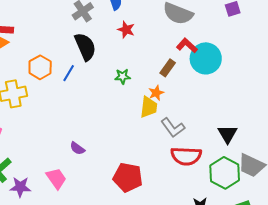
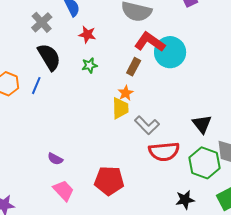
red L-shape: (187, 46) -> (150, 42), size x1.4
green star: (123, 76) -> (90, 65), moved
pink trapezoid: (56, 178) -> (64, 191), moved

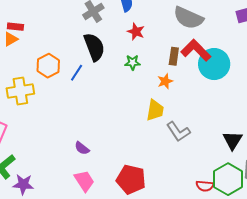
brown rectangle: (134, 67) -> (174, 56), moved, turned -30
orange star: (126, 93) -> (165, 81), moved
red semicircle: (164, 151) -> (205, 186), moved, size x0.6

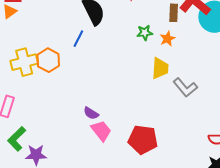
green star: (133, 62) -> (145, 33), moved
orange hexagon: (48, 66) -> (48, 60), moved
pink trapezoid: (84, 181) -> (101, 131), moved

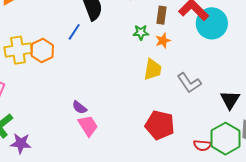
brown rectangle: (174, 13) -> (161, 15), moved
gray L-shape: (185, 87) -> (189, 83), moved
red pentagon: (143, 140) -> (160, 125), moved

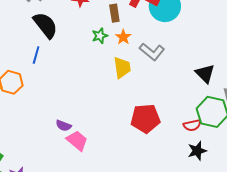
gray L-shape: (189, 83) -> (152, 52), moved

